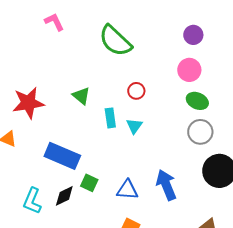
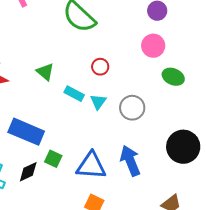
green ellipse: (197, 101) -> (173, 77), moved
cyan rectangle: (110, 118) -> (74, 94), turned -54
gray circle: (200, 132) -> (132, 108), moved
blue triangle: (127, 190) -> (91, 166), size x1.4

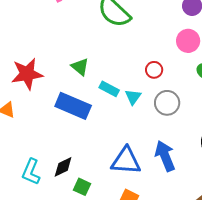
red circle: (100, 67) -> (154, 70), moved
blue rectangle: (26, 132) -> (73, 106), moved
green square: (53, 159) -> (82, 187), moved

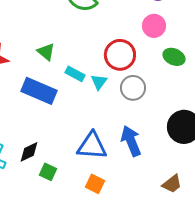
red circle: (154, 70) -> (120, 55), size x1.8

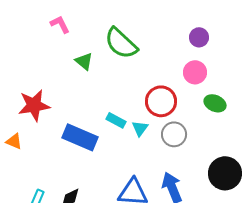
green triangle: (46, 52) -> (84, 61), moved

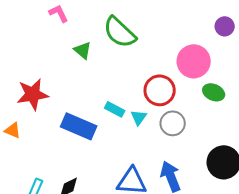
purple circle: (199, 37) -> (225, 26), moved
pink circle: (195, 72) -> (194, 61), size x1.4

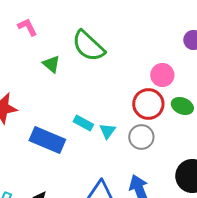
pink circle: (194, 61) -> (162, 75), size x0.7
red circle: (160, 90) -> (148, 104), moved

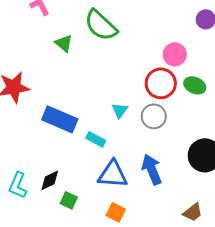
cyan rectangle: (83, 123) -> (96, 139), moved

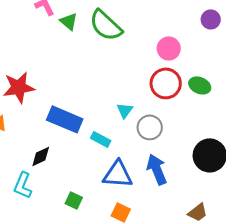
green triangle: (64, 43) -> (69, 21), moved
pink circle: (175, 54) -> (169, 48), moved
gray circle: (154, 116) -> (150, 127), moved
black diamond: (50, 180) -> (41, 156), moved

